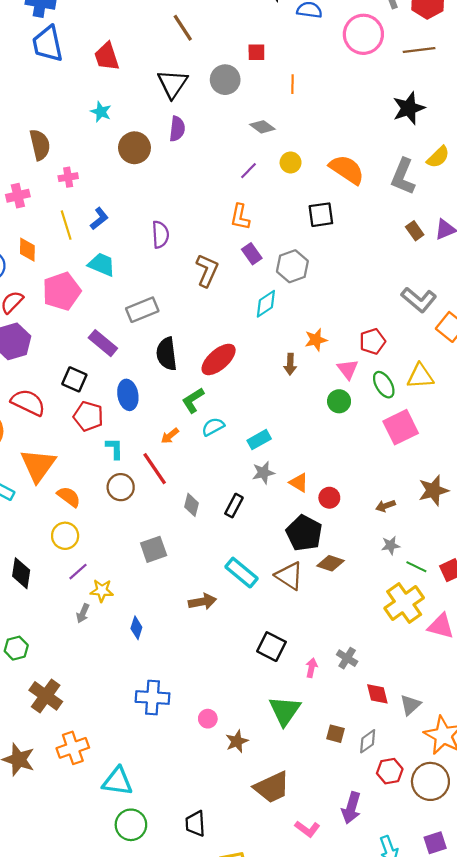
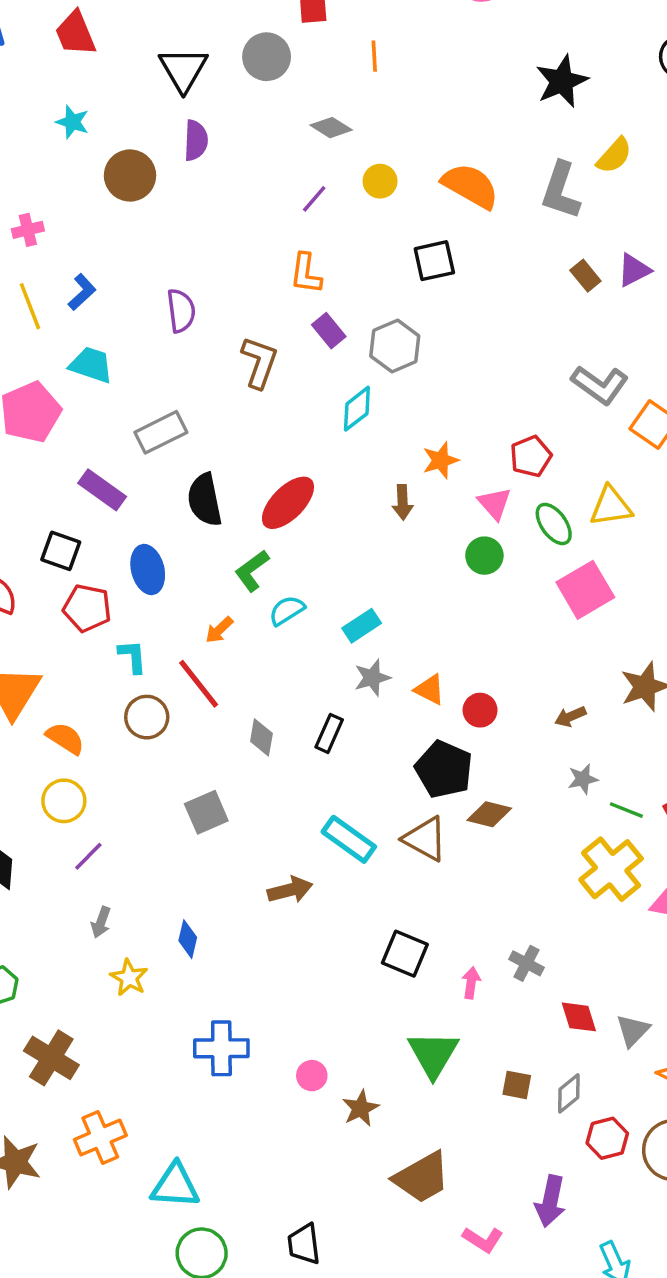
yellow star: (102, 591) -> (129, 978), moved, turned 30

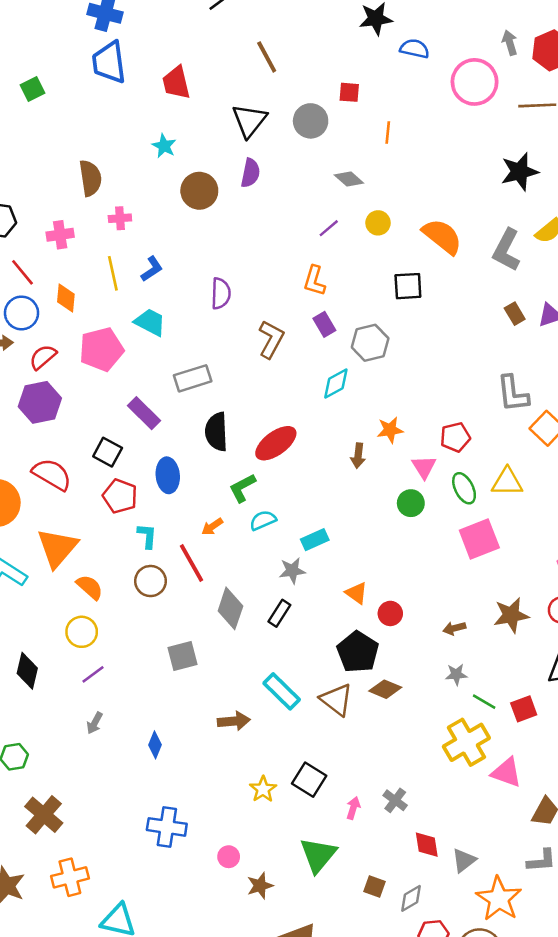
gray L-shape: (600, 385) -> (513, 394), turned 39
gray star: (372, 678) -> (292, 571), moved
gray diamond: (261, 737) -> (230, 608), size x1.5
yellow star: (129, 978) -> (263, 789), moved

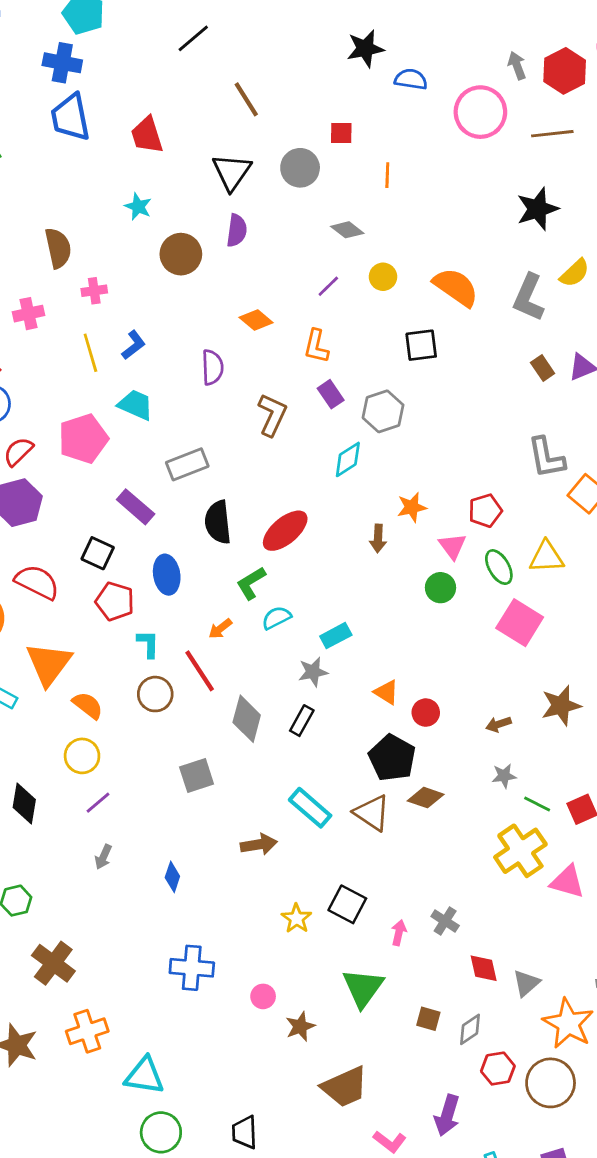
orange diamond: (66, 298) -> (256, 320), moved, turned -52
pink square: (479, 539) -> (520, 623), turned -33

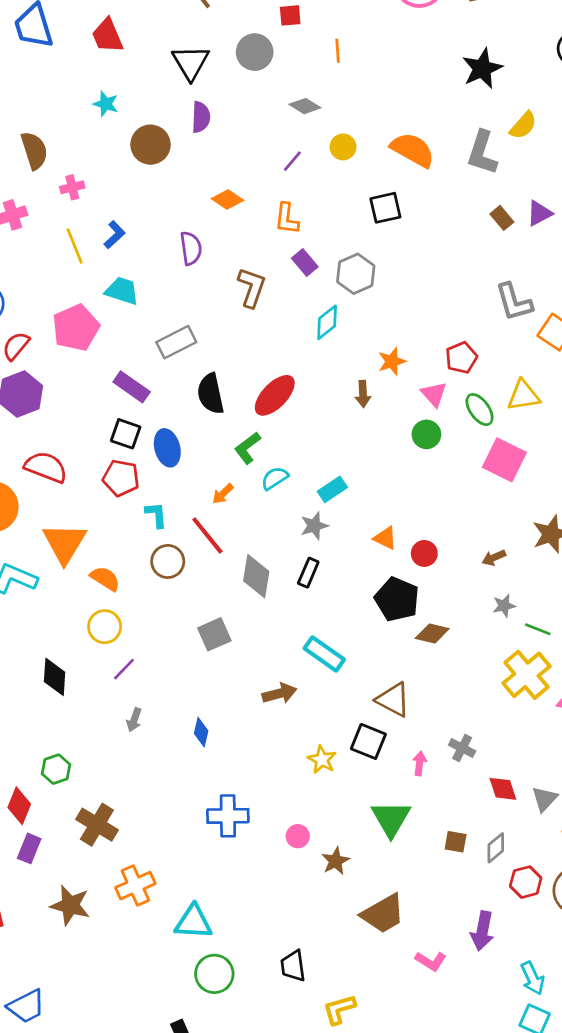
black square: (98, 553) -> (126, 434), moved
brown triangle: (372, 813) -> (393, 700), moved

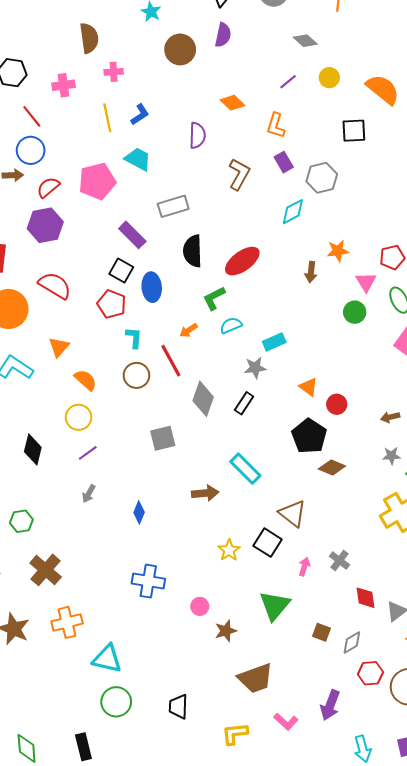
orange triangle: (64, 543) -> (59, 347), size x0.6
yellow L-shape: (339, 1009) -> (235, 734), moved

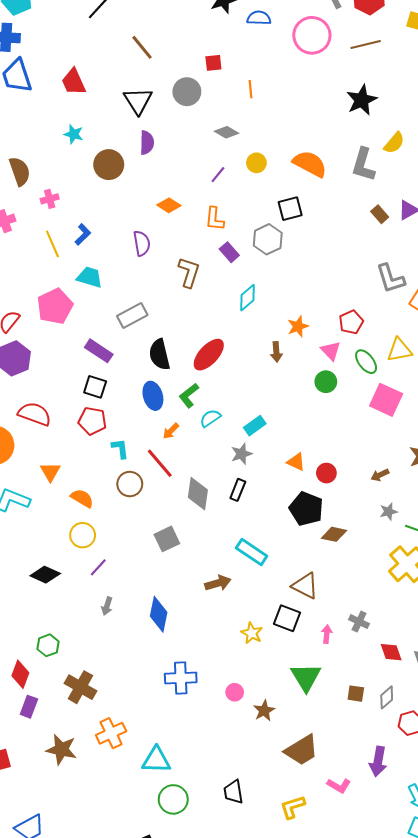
gray hexagon: (322, 178) -> (268, 239), moved
blue ellipse: (152, 287) -> (153, 396), moved
black diamond: (33, 449) -> (45, 575), turned -68
blue diamond: (139, 512) -> (159, 614), size x1.6

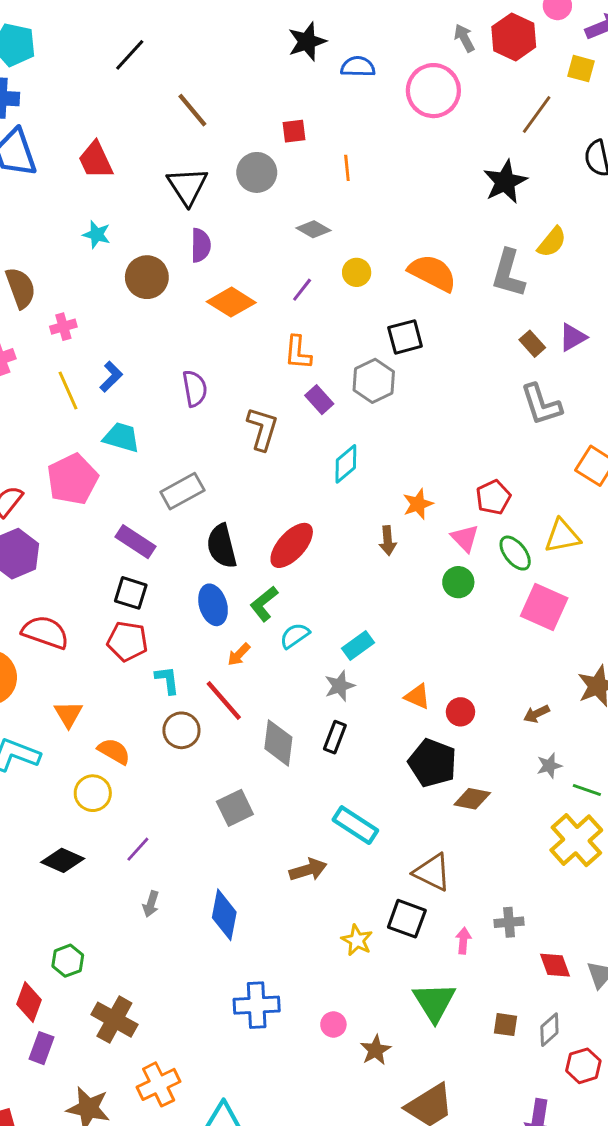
brown line: (366, 44) -> (537, 115), moved, turned -40
orange diamond: (169, 205) -> (231, 302), moved, size x1.4
gray L-shape: (390, 279) -> (541, 404), moved
yellow circle: (83, 535) -> (93, 793), moved
gray cross: (359, 622) -> (509, 922), turned -30

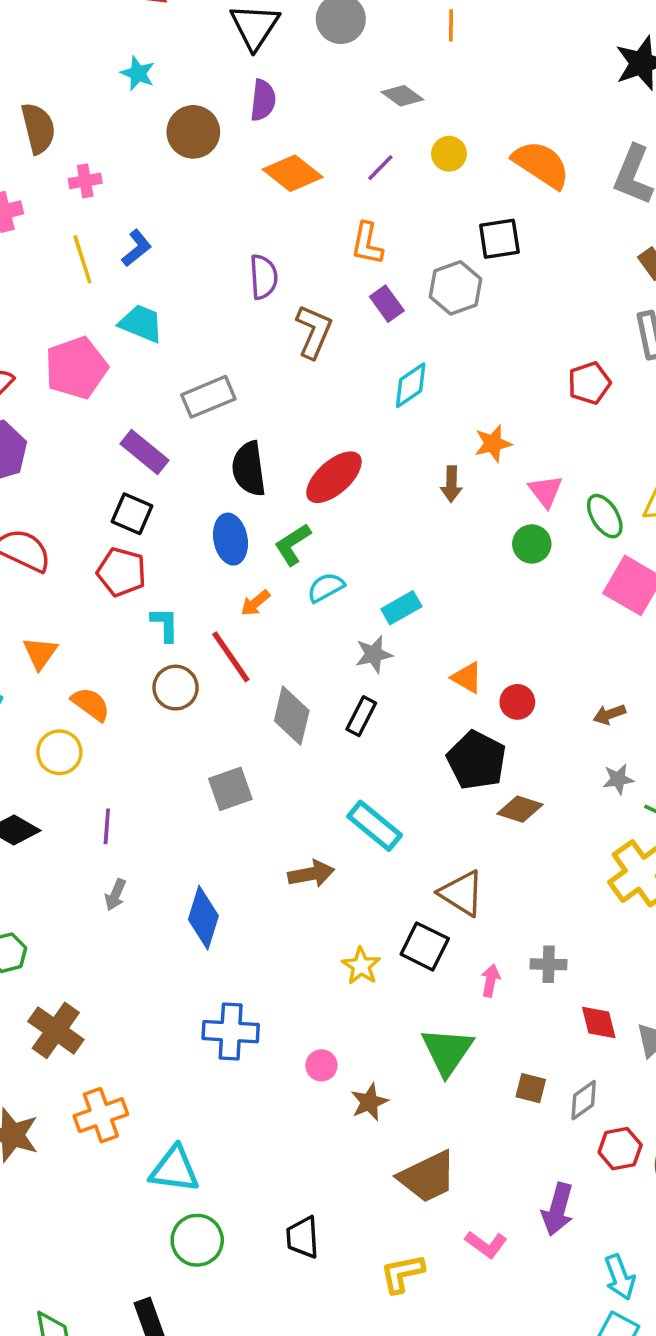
purple semicircle: (195, 388) -> (263, 277), moved
red pentagon: (493, 497) -> (589, 383), moved
purple line: (138, 849) -> (107, 826), turned -44

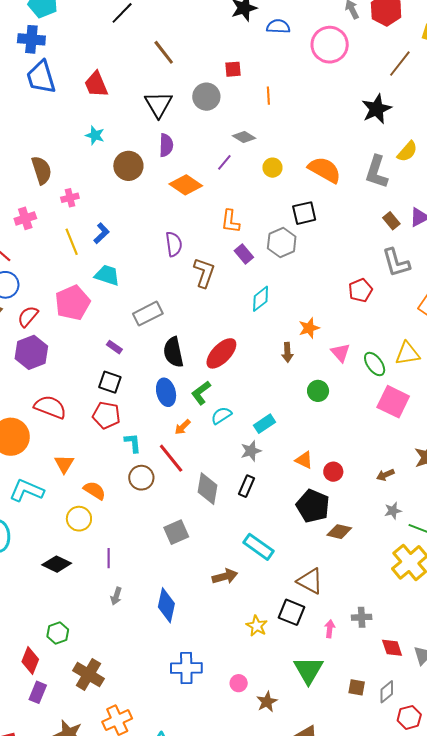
purple line: (380, 168) -> (224, 162), moved
purple rectangle: (145, 452) -> (114, 347), size x0.6
green circle: (532, 544) -> (318, 391), moved

